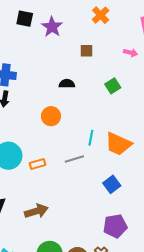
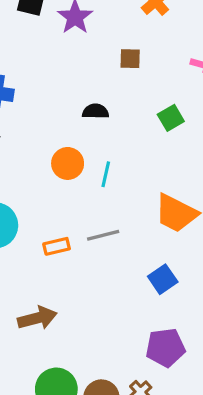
cyan line: (91, 138) -> (106, 174), moved
orange rectangle: (38, 164) -> (57, 246), moved

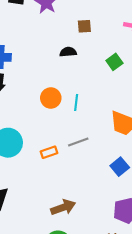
black semicircle: (95, 111) -> (68, 52), moved
brown arrow: (37, 318) -> (63, 207), moved

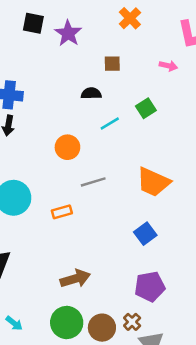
cyan line: (76, 103) -> (110, 124), moved, turned 49
gray line: (78, 142) -> (93, 182), moved

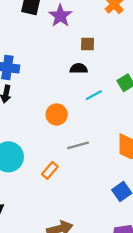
brown square: (112, 64) -> (88, 44), moved
orange rectangle: (62, 212) -> (50, 170), turned -35

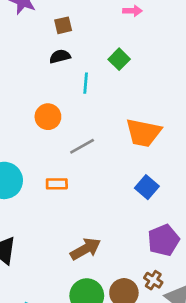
cyan line: (94, 95) -> (86, 83), turned -42
orange rectangle: (50, 170) -> (57, 184), turned 63

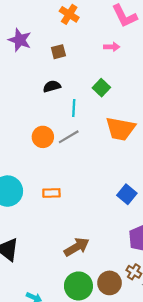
brown square: (63, 25) -> (58, 52), moved
orange trapezoid: (143, 133) -> (120, 129), moved
gray line: (82, 146) -> (69, 137), moved

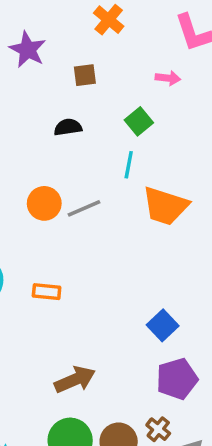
green square: (101, 88) -> (139, 121), moved
cyan line: (74, 108) -> (129, 165), moved
blue square: (127, 194) -> (163, 325), moved

